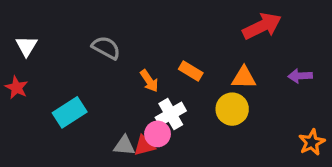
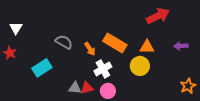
gray semicircle: (106, 48) -> (64, 42), moved
orange rectangle: (191, 71) -> (115, 43), size x1.6
pink circle: (158, 134) -> (108, 91), moved

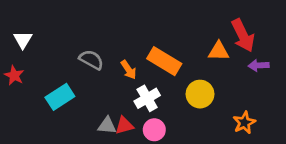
red arrow: (158, 16) -> (243, 35), moved, turned 90
orange triangle: (147, 47) -> (219, 51), moved
orange star: (188, 86) -> (244, 123), moved

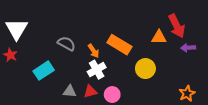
white triangle: (23, 40) -> (17, 29), size x1.6
white cross: (147, 98) -> (97, 70), moved
orange star: (244, 123) -> (187, 93), moved
gray triangle: (107, 125) -> (70, 91), moved

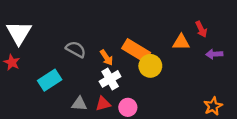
red arrow: (177, 26) -> (201, 29), size x0.6
yellow circle: (145, 69) -> (150, 66), moved

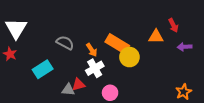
red triangle: (103, 104) -> (78, 85), moved

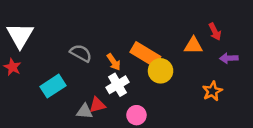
orange star: (184, 92) -> (212, 91), moved

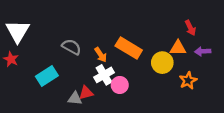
orange triangle: (193, 46) -> (178, 48), moved
yellow circle: (161, 71) -> (162, 63), moved
pink circle: (136, 115) -> (120, 85), moved

